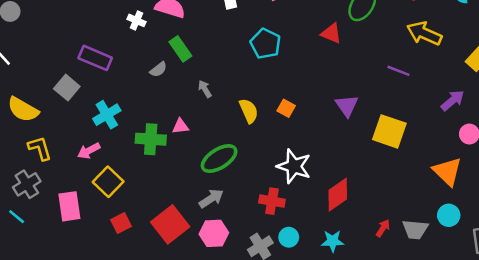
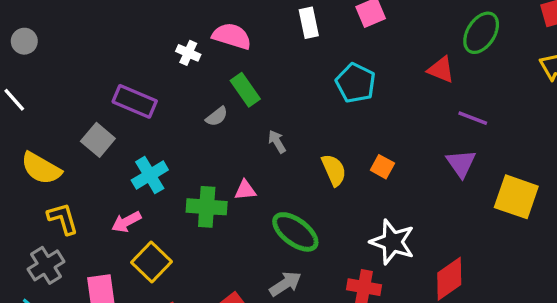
purple line: (398, 71) -> (473, 118), moved
green ellipse: (219, 159) -> (295, 232), turned 69

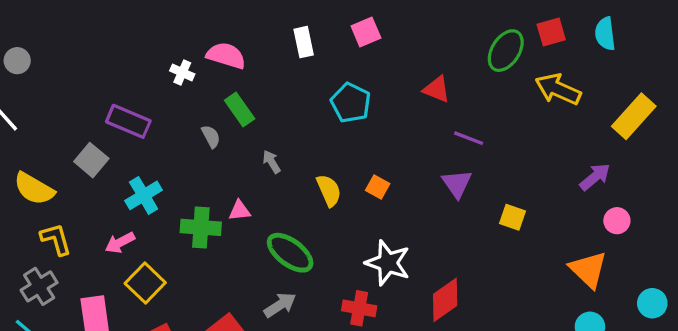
green ellipse: (481, 33) -> (506, 51), moved
gray semicircle: (217, 116) -> (211, 136), turned -80
yellow square: (516, 197) -> (512, 217), size x0.6

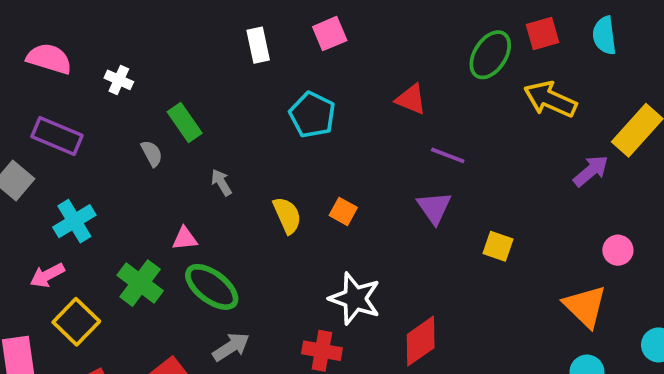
pink semicircle: (226, 56) -> (49, 59), moved
purple arrow: (595, 177) -> (591, 171), moved
green cross: (201, 227) -> (140, 283), moved, turned 33
green ellipse: (290, 253) -> (212, 287), moved

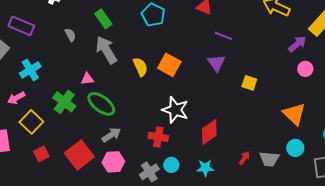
green rectangle: (185, 122) -> (103, 19), moved
gray arrow: (221, 182) -> (106, 50), size x2.0
orange square: (343, 211) -> (169, 65), size x1.6
pink circle: (618, 250) -> (305, 69), moved

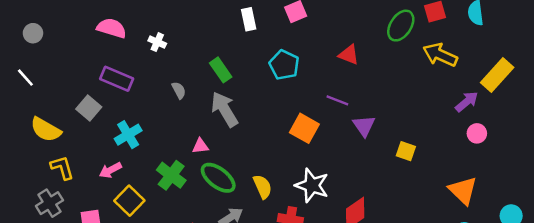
purple line: (223, 36) -> (337, 100), moved
yellow semicircle: (140, 67) -> (263, 187), moved

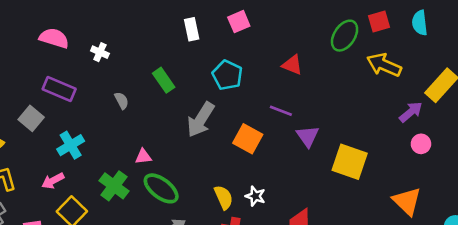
gray arrow: (224, 109) -> (201, 120), moved, turned -117
yellow square: (406, 151) -> (350, 162), size x1.8
white star: (312, 185) -> (255, 196), size x0.6
yellow semicircle: (263, 187) -> (224, 197), moved

